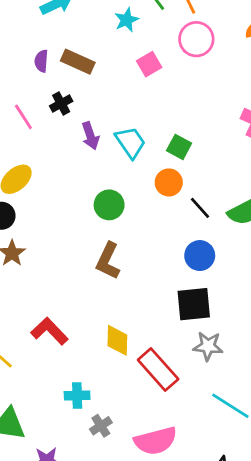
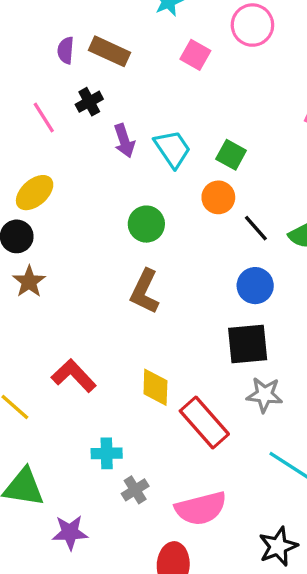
pink square: (149, 64) -> (195, 55), turned -30

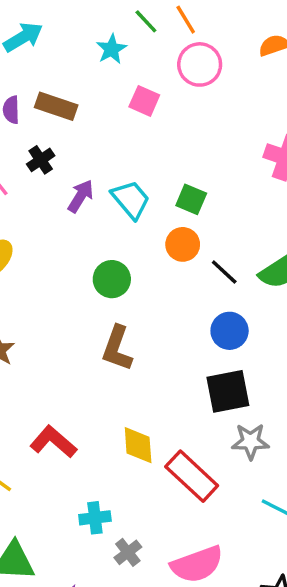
purple arrow: (124, 141) -> (81, 196), turned -124

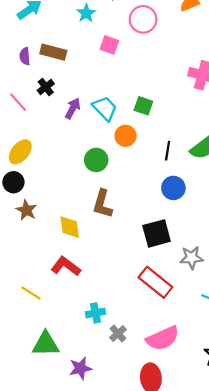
orange circle: (183, 244) -> (126, 136), moved
black line: (224, 272) -> (168, 151), turned 60
black square: (228, 391) -> (157, 233), moved
yellow diamond: (138, 445) -> (70, 227), moved

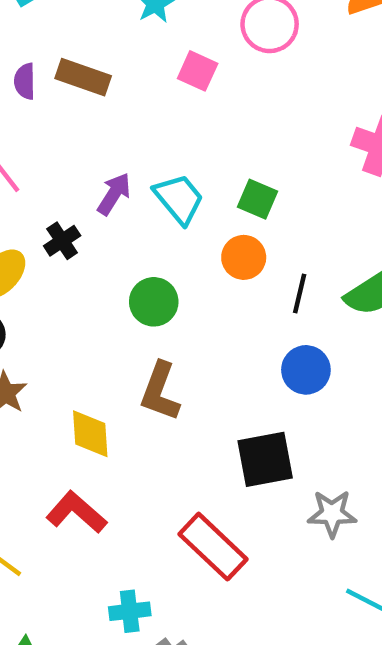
black cross: (46, 87) -> (62, 241), moved
orange circle: (126, 136) -> (244, 257), moved
red rectangle: (155, 282) -> (213, 547), moved

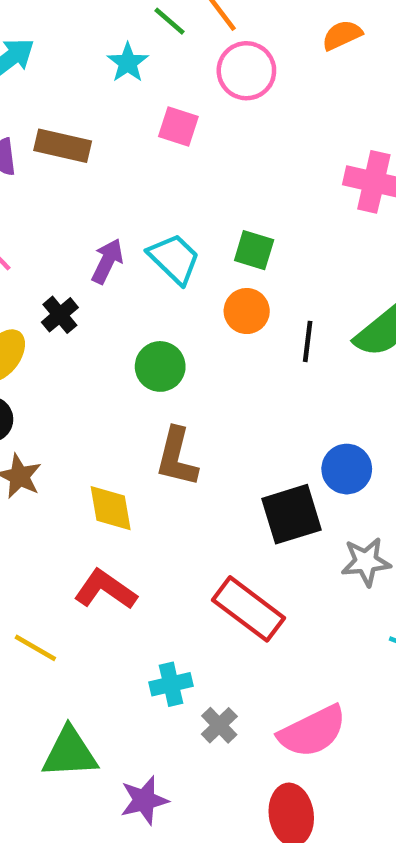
blue circle: (306, 370) -> (347, 469), moved

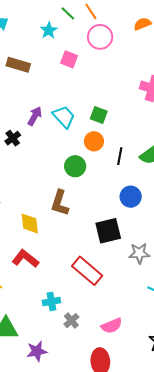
green circle: (160, 366) -> (75, 166), moved
blue circle: (347, 469) -> (131, 197), moved
pink semicircle: (312, 731) -> (112, 326), size x0.7

